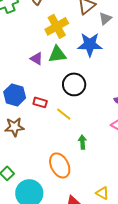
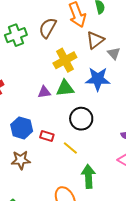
gray triangle: (105, 19) -> (114, 53), turned -32
purple triangle: (37, 59) -> (44, 92), turned -40
green arrow: (82, 142) -> (88, 176), size x1.6

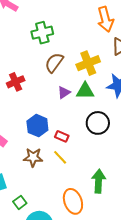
brown semicircle: (48, 28) -> (54, 63), moved
purple triangle: (44, 92) -> (64, 92), turned -32
yellow line: (70, 148) -> (60, 157), moved

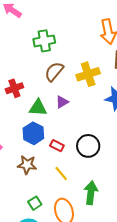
green triangle: (85, 91) -> (38, 108), moved
black circle: (98, 123) -> (88, 146), moved
yellow line: (60, 157) -> (61, 173), moved
green square: (20, 202) -> (35, 203), moved

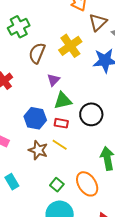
green triangle: (38, 108) -> (63, 101), moved
brown star: (27, 165) -> (38, 150), turned 30
yellow line: (61, 173) -> (60, 145), moved

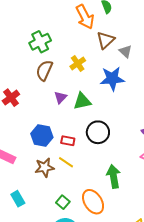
green cross: (19, 27) -> (40, 42), moved
yellow cross: (70, 46) -> (78, 63), size x0.7
green triangle: (63, 101) -> (82, 101), moved
brown star: (38, 150) -> (45, 167), turned -30

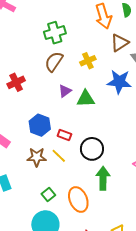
black circle: (98, 132) -> (92, 149), moved

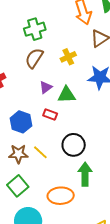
red rectangle: (64, 135) -> (50, 114), moved
green square: (48, 194) -> (18, 186), moved, size x1.5
orange ellipse: (78, 199) -> (61, 196), turned -70

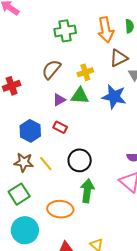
green cross: (35, 29) -> (65, 31), moved
green triangle: (67, 95) -> (80, 96), moved

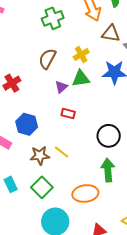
brown triangle: (119, 58) -> (111, 33), turned 48
blue hexagon: (30, 131) -> (27, 124), moved
black circle: (80, 160) -> (109, 136), moved

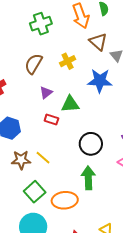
brown triangle: (111, 33) -> (98, 42), turned 30
green triangle: (81, 79) -> (70, 104), moved
green square: (42, 187) -> (35, 192), moved

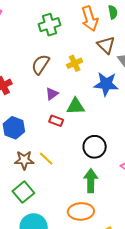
green square: (35, 192) -> (23, 192), moved
orange ellipse: (65, 200) -> (81, 211), moved

